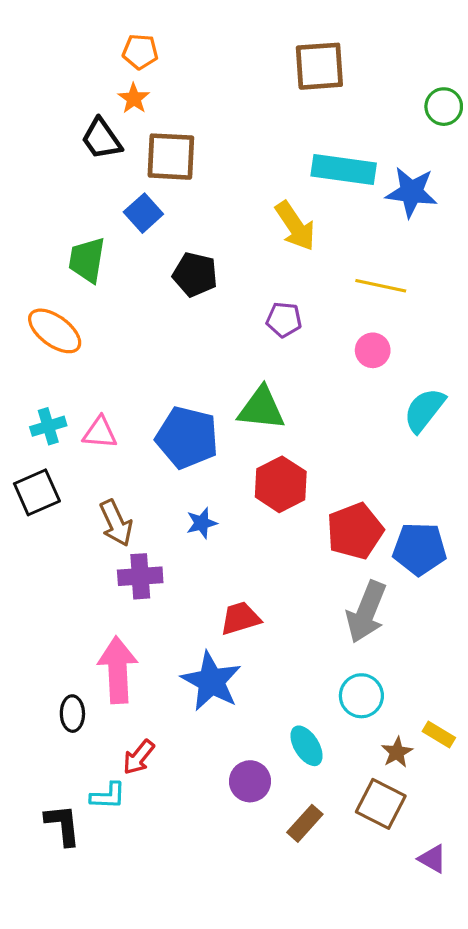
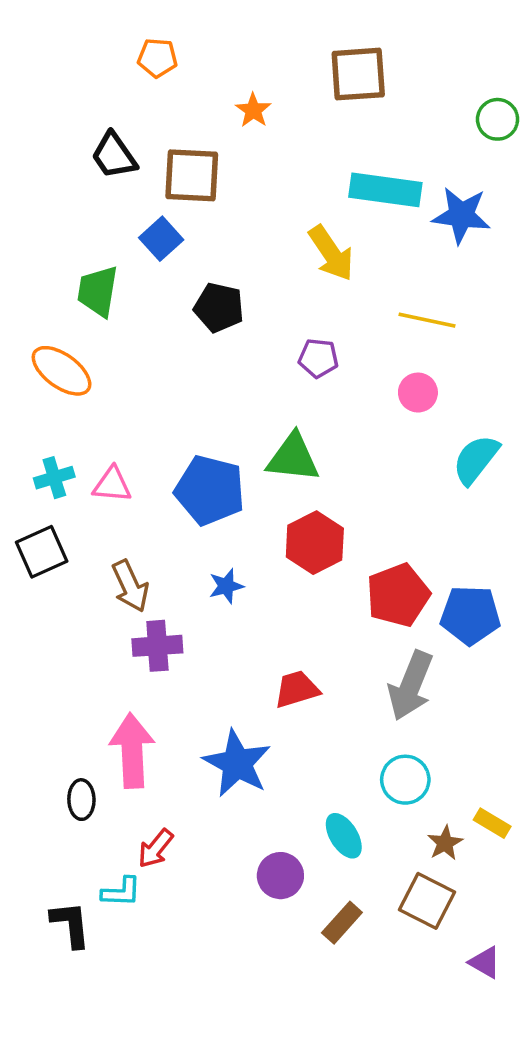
orange star: (134, 98) -> (253, 110), moved
red trapezoid: (240, 618) -> (297, 689), moved

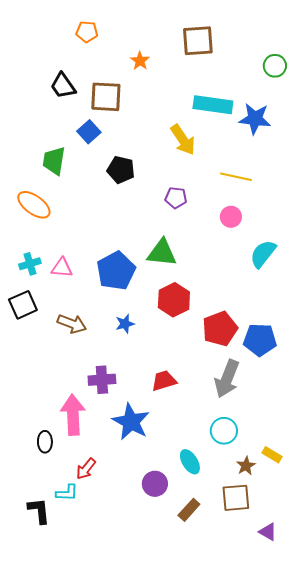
blue pentagon: (210, 490) -> (116, 271), turned 30
brown arrow: (130, 586) -> (72, 324), turned -44
purple cross: (157, 646) -> (102, 380), moved
brown square: (427, 901) -> (236, 498), turned -32

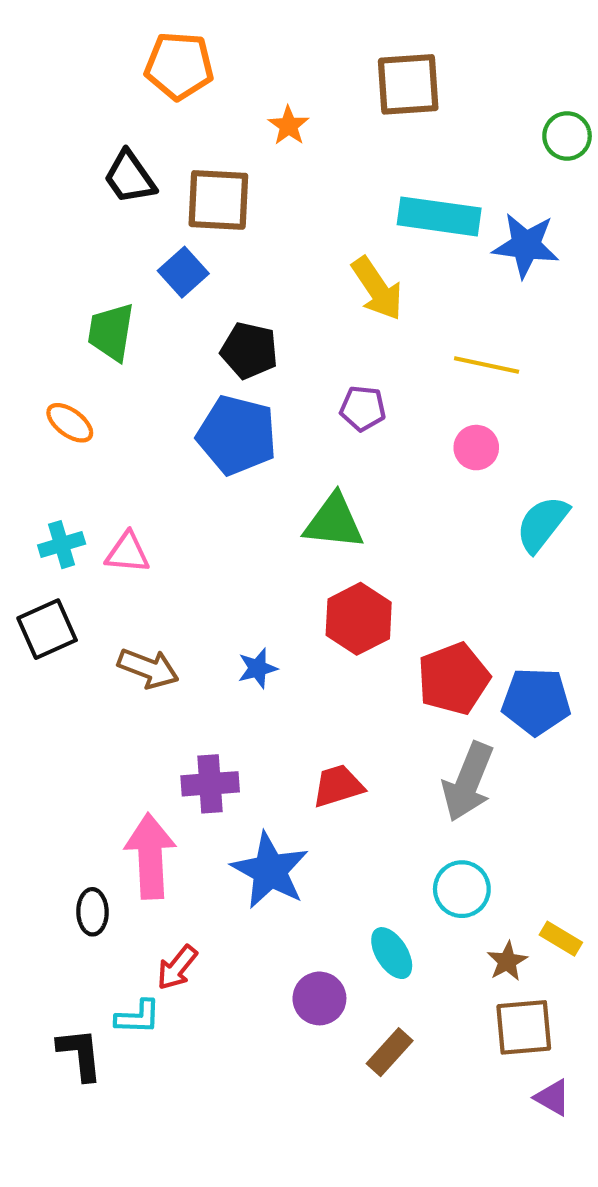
orange pentagon: (87, 32) -> (179, 66), size x1.5
orange ellipse: (34, 205) -> (70, 423), size x0.7
blue pentagon: (116, 271) -> (237, 435), moved, turned -30
brown square: (236, 498) -> (524, 1027), moved

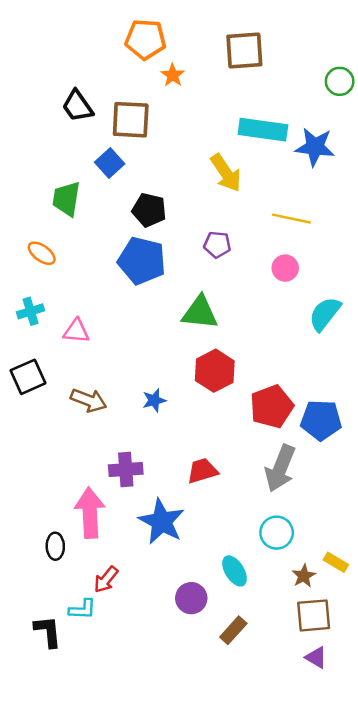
orange pentagon: (179, 66) -> (146, 39), moved
cyan cross: (62, 545) -> (31, 311), moved
purple triangle: (553, 1098) -> (316, 657), moved

